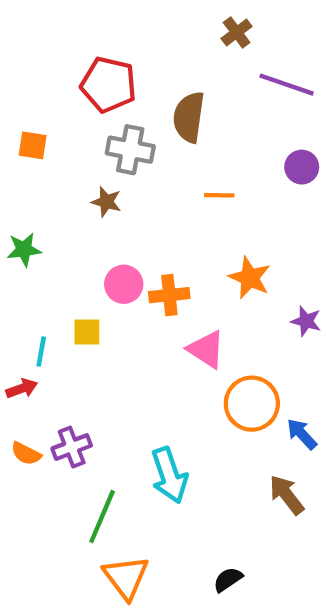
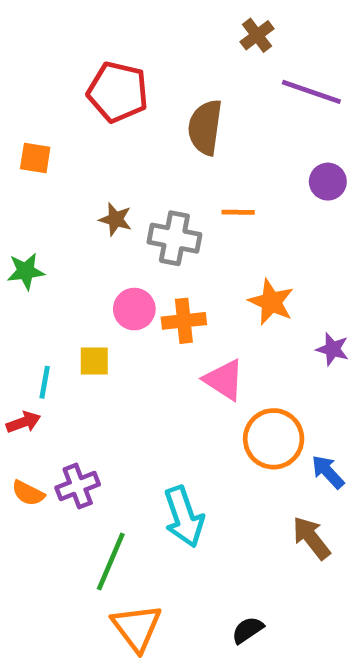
gray cross: (130, 150) -> (174, 238), moved

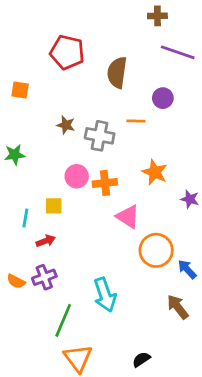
brown cross: (257, 35) -> (157, 16), moved, turned 36
purple circle: (328, 182) -> (163, 98), moved
red arrow: (23, 422) -> (46, 241), moved

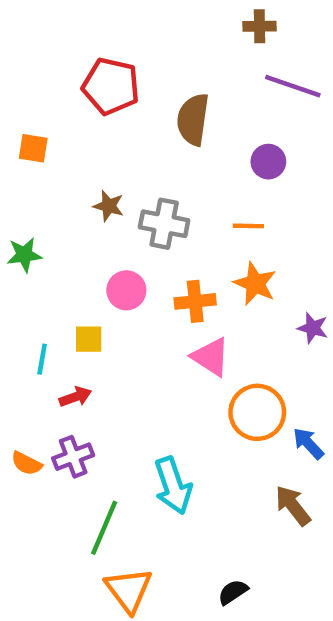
orange line: (136, 121) -> (248, 226), moved
orange cross: (105, 183) -> (195, 301), moved

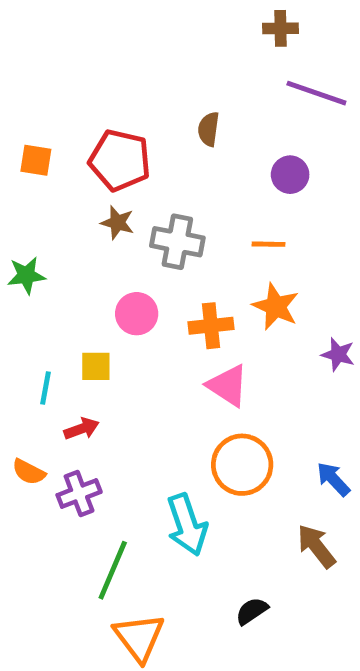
red pentagon: (111, 86) -> (120, 160), moved
brown semicircle: (193, 119) -> (209, 129), size x0.6
orange circle: (257, 412) -> (242, 465), moved
orange semicircle: (27, 463) -> (29, 472), moved
black semicircle: (233, 592) -> (252, 611), moved

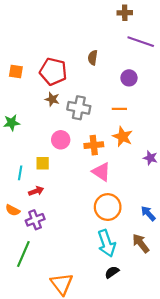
cyan arrow: (187, 525) -> (107, 243), moved
green line: (113, 570) -> (23, 254), moved

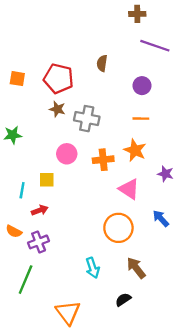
orange line: (119, 109) -> (141, 119), moved
pink triangle: (101, 172) -> (129, 189), moved
blue arrow: (148, 213) -> (161, 218), moved
cyan arrow: (107, 243) -> (93, 268), moved, size x0.7
brown arrow: (141, 243) -> (136, 268), moved

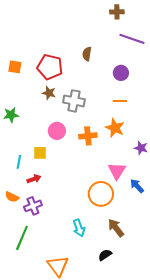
pink triangle: (129, 189) -> (117, 171), moved, turned 30

